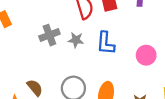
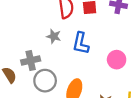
gray cross: (49, 35) -> (31, 61), moved

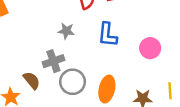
gray star: (54, 36) -> (66, 31), moved

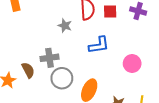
gray star: (66, 31) -> (65, 26), moved
blue L-shape: (107, 35) -> (99, 45), turned -115

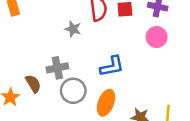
blue L-shape: (99, 45) -> (112, 66), moved
pink circle: (132, 63) -> (157, 37), moved

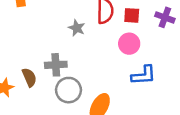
pink circle: (157, 37) -> (129, 44), moved
blue L-shape: (112, 66) -> (144, 75), moved

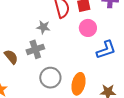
gray cross: (56, 65) -> (35, 49), moved
brown semicircle: (29, 77) -> (11, 57), moved

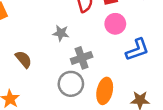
gray star: (43, 27) -> (61, 33), moved
gray cross: (35, 49) -> (82, 58), moved

